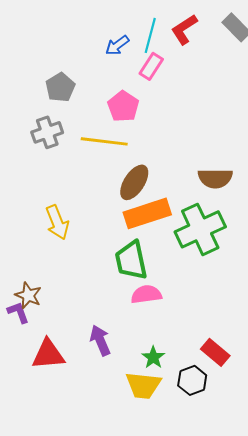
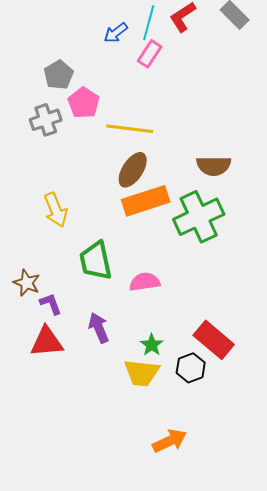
pink pentagon: (123, 106) -> (84, 103), moved
yellow line: (104, 141) -> (130, 129), moved
green trapezoid: (131, 260) -> (96, 261), moved
purple L-shape: (18, 312) -> (51, 304), moved
red rectangle: (215, 352) -> (214, 340), size x1.4

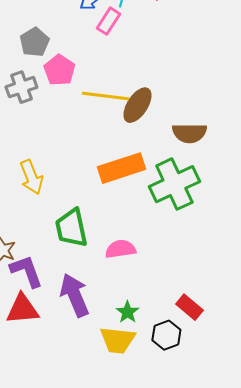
pink rectangle: (150, 54) -> (108, 21), moved
brown ellipse: (133, 170) -> (137, 105), moved
purple L-shape: (51, 304) -> (26, 271), size x1.5
purple arrow: (99, 328) -> (74, 295), size x1.4
red rectangle: (214, 340) -> (189, 307), size x0.7

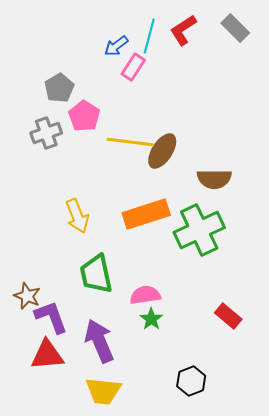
yellow arrow: (31, 177) -> (77, 216), moved
red rectangle: (189, 307) -> (228, 316), moved
green star: (127, 312) -> (151, 319), moved
yellow trapezoid: (117, 340) -> (103, 391), moved

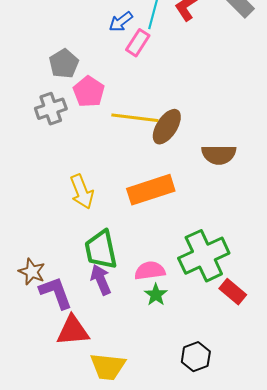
green cross: (199, 230) -> (204, 256), moved
purple arrow: (99, 341) -> (101, 280), moved, size x0.7
red triangle: (47, 355) -> (73, 331), moved

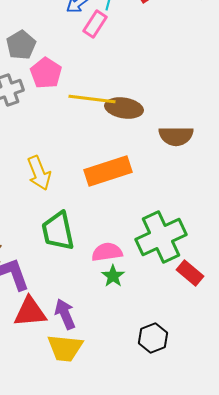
brown ellipse: (167, 127) -> (124, 108), turned 66
purple arrow: (101, 280) -> (65, 314), moved

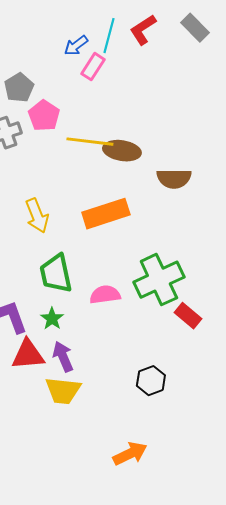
green star: (113, 276) -> (52, 319), moved

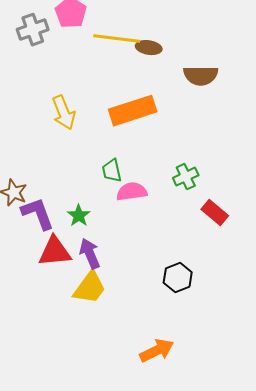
brown ellipse: (122, 151) -> (149, 48), size x0.7
green trapezoid: (56, 274) -> (112, 171), moved, size x0.6
green cross: (159, 280) -> (186, 177), size x0.5
yellow trapezoid: (63, 391) -> (90, 288), turned -60

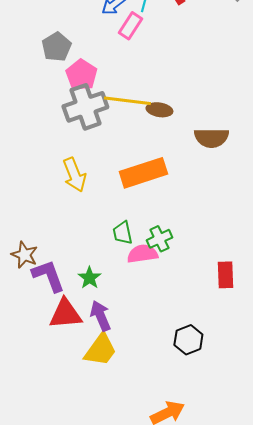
gray cross: (33, 30) -> (85, 107), moved, size x1.4
green cross: (186, 177) -> (159, 239), moved
red rectangle: (215, 213) -> (225, 275), turned 48

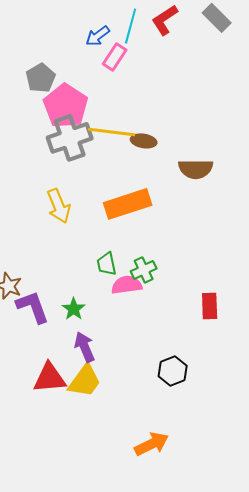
pink pentagon: (81, 75) -> (66, 106), size x1.4
red triangle: (65, 314) -> (50, 378), moved

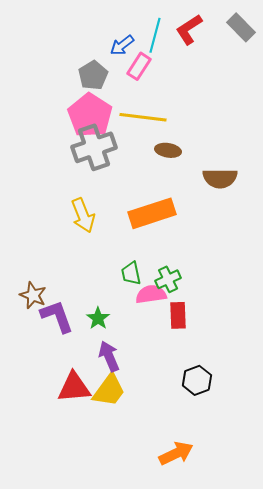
gray pentagon: (41, 78) -> (93, 75), moved
yellow line: (112, 132) -> (143, 117), moved
red rectangle: (210, 306) -> (178, 315), moved

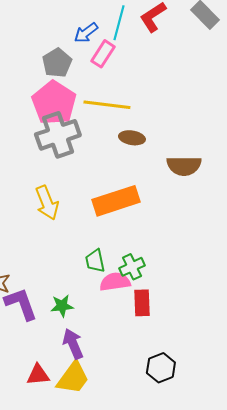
green star: (98, 318) -> (62, 306), turned 30
red triangle: (74, 387) -> (38, 375), size x0.7

